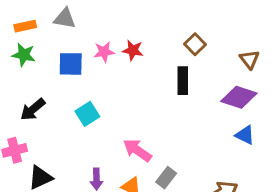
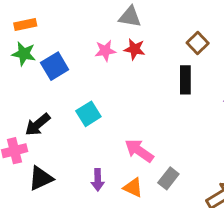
gray triangle: (65, 18) -> (130, 17), moved
blue square: (71, 64) -> (55, 66), moved, turned -32
black arrow: (33, 109) -> (38, 125), moved

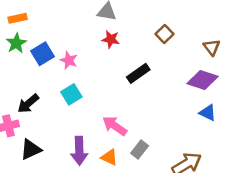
pink star: (105, 51) -> (69, 60), moved, turned 30
green star: (24, 54) -> (16, 43), turned 30
black rectangle: (185, 80) -> (138, 73), moved, turned 55
purple arrow: (98, 180) -> (79, 151), size x1.5

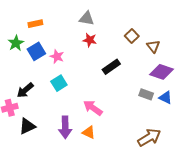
orange rectangle: (18, 18) -> (35, 24), moved
brown triangle: (212, 47) -> (153, 46), moved
gray rectangle: (140, 149) -> (146, 94), moved, turned 72

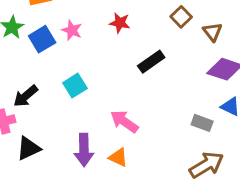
pink star: (57, 56) -> (72, 30), moved
gray rectangle: (146, 94) -> (202, 123), moved

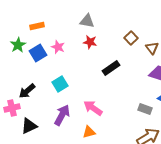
purple arrow: (84, 150) -> (62, 115), moved, turned -150
orange triangle: (118, 157) -> (89, 132), turned -40

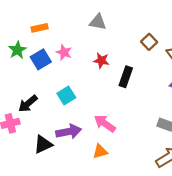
red star: (90, 42) -> (101, 61), moved
black rectangle: (111, 68) -> (126, 77), turned -36
purple arrow: (62, 115) -> (69, 132), turned 50
black triangle: (29, 126) -> (43, 144), moved

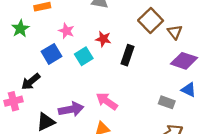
brown square: (149, 42) -> (151, 21), size x1.5
blue square: (41, 59) -> (51, 54), moved
cyan square: (66, 95) -> (84, 56), moved

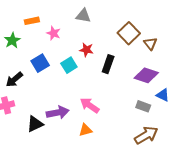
pink star: (66, 31) -> (53, 33), moved
purple diamond: (184, 61) -> (146, 75), moved
black arrow: (31, 82) -> (14, 80), moved

